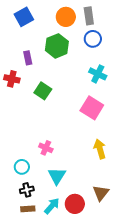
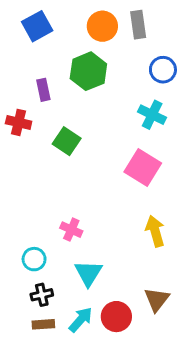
blue circle: (93, 39) -> (163, 70), moved

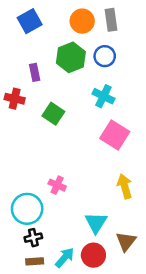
blue circle: (163, 70) -> (105, 56), moved
cyan cross: (152, 115) -> (103, 96), moved
cyan circle: (34, 259) -> (27, 209), size x1.6
cyan triangle: (88, 273) -> (96, 223), moved

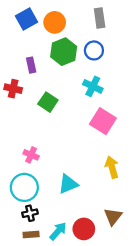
orange circle: (82, 21) -> (55, 22), moved
pink cross: (57, 185) -> (31, 155), moved
cyan triangle: (96, 223) -> (68, 184), moved, turned 35

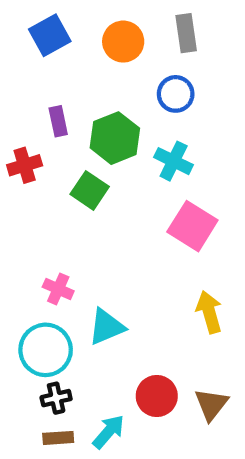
orange circle: (55, 22) -> (123, 42), moved
green hexagon: (64, 52) -> (115, 138), moved
red cross: (13, 89) -> (25, 165), turned -30
cyan triangle: (68, 184) -> (106, 327), moved
red circle: (84, 229) -> (157, 396), moved

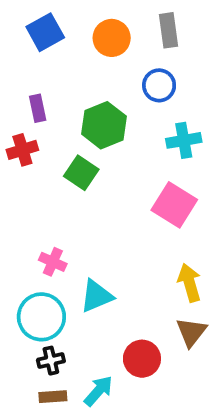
purple rectangle: (58, 121) -> (38, 108), moved
cyan cross: (174, 161) -> (184, 140), moved, turned -36
brown triangle: (211, 404) -> (191, 332), moved

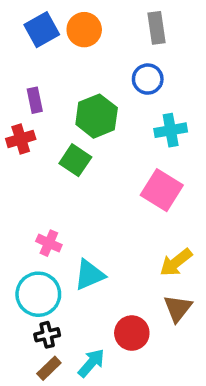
orange circle: (112, 38) -> (84, 30), moved
yellow arrow: (189, 283) -> (176, 262), turned -112
brown rectangle: (53, 397) -> (49, 368), turned -40

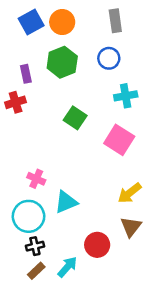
green hexagon: (97, 116) -> (62, 62), moved
green square: (75, 160) -> (75, 118), moved

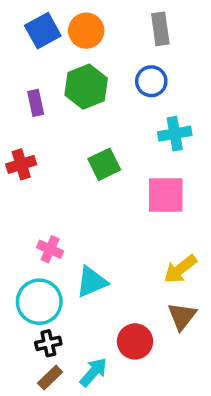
red cross: (16, 102) -> (21, 164), moved
green square: (75, 118) -> (104, 164), turned 30
pink square: (119, 140) -> (166, 195), turned -32

